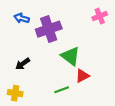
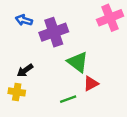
pink cross: (100, 16) -> (110, 18), size x1.5
yellow cross: (15, 93) -> (17, 92), moved

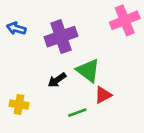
blue arrow: (24, 20) -> (16, 28), moved
black arrow: (25, 70) -> (57, 80), moved

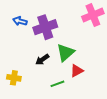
blue arrow: (16, 28) -> (20, 21), moved
green triangle: (88, 70) -> (66, 52), turned 42

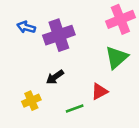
green triangle: (66, 52) -> (117, 57), moved
yellow cross: (14, 78) -> (31, 101), moved, turned -32

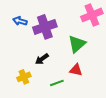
green triangle: (117, 57) -> (77, 44), moved
red triangle: (99, 91) -> (76, 70), turned 40

